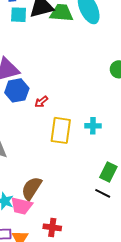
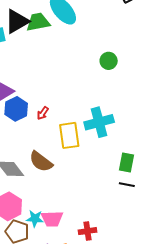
cyan cross: (93, 126) -> (99, 122), size x1.8
brown semicircle: (32, 188) -> (41, 162), moved, turned -70

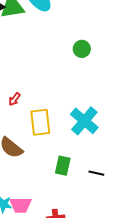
cyan cross: (99, 122) -> (84, 121), moved, turned -36
green rectangle: (126, 163) -> (63, 166), moved

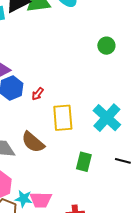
black line: (96, 173) -> (123, 161), moved

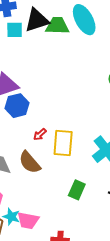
red arrow: (38, 94) -> (40, 134), moved

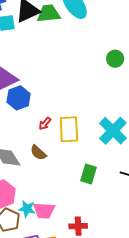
brown semicircle: (30, 162) -> (38, 153), size x0.7

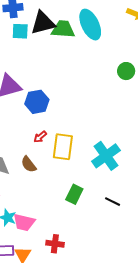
green circle: (115, 59) -> (126, 71), moved
blue hexagon: (19, 98) -> (37, 102), moved

